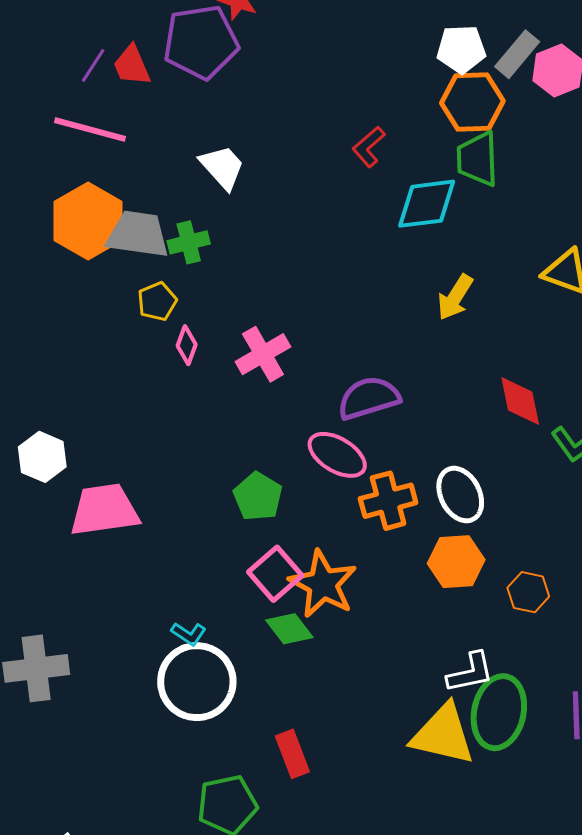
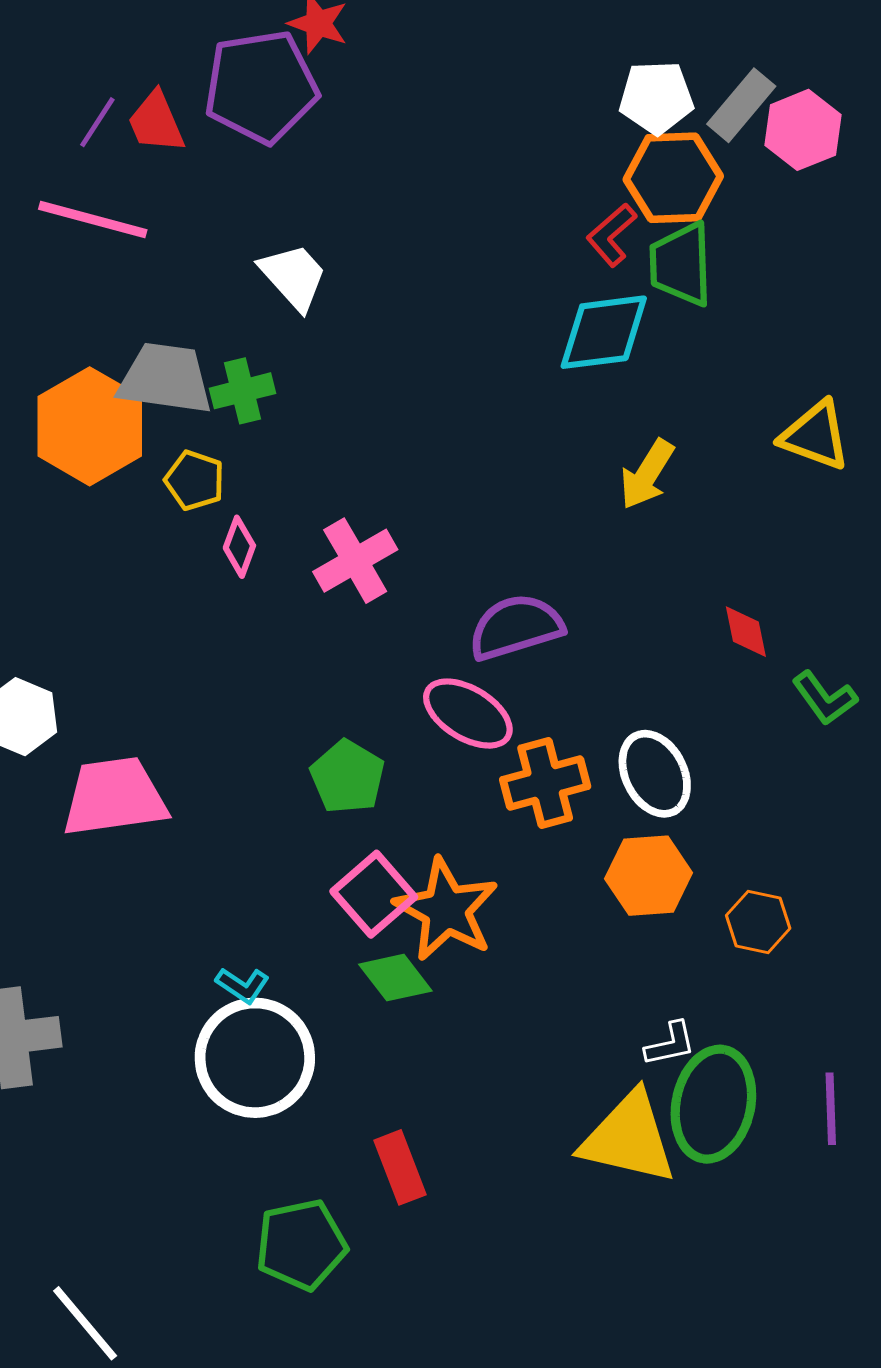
red L-shape: (369, 147) -> (612, 235), moved
orange hexagon: (88, 221) -> (90, 426), moved
yellow pentagon: (157, 301) -> (195, 480), turned -30
red diamond: (520, 401) -> (746, 632), size x0.7
white L-shape: (470, 672) -> (670, 1044), size x0.7

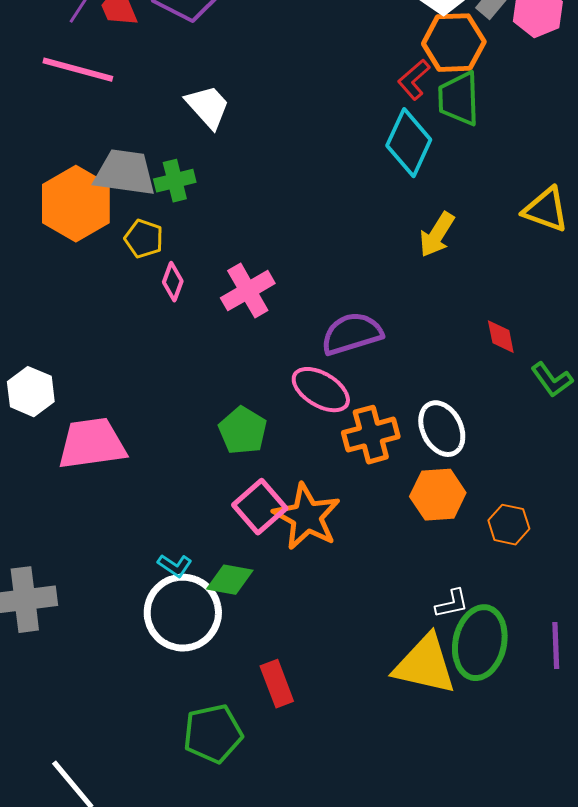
cyan diamond: (604, 332) -> (409, 143), turned -58
green diamond: (395, 978) -> (230, 580), moved, turned -42

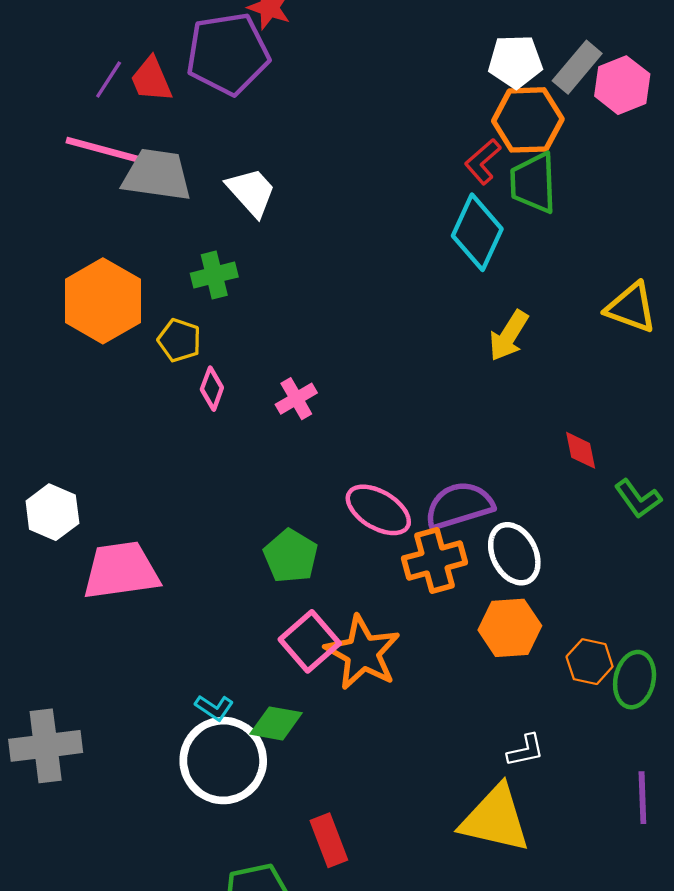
gray trapezoid: (125, 173) -> (157, 175), moved
pink cross: (248, 291) -> (296, 399), size x0.7
purple semicircle: (352, 334) -> (459, 505), moved
green ellipse: (480, 643) -> (635, 680), moved, size x0.7

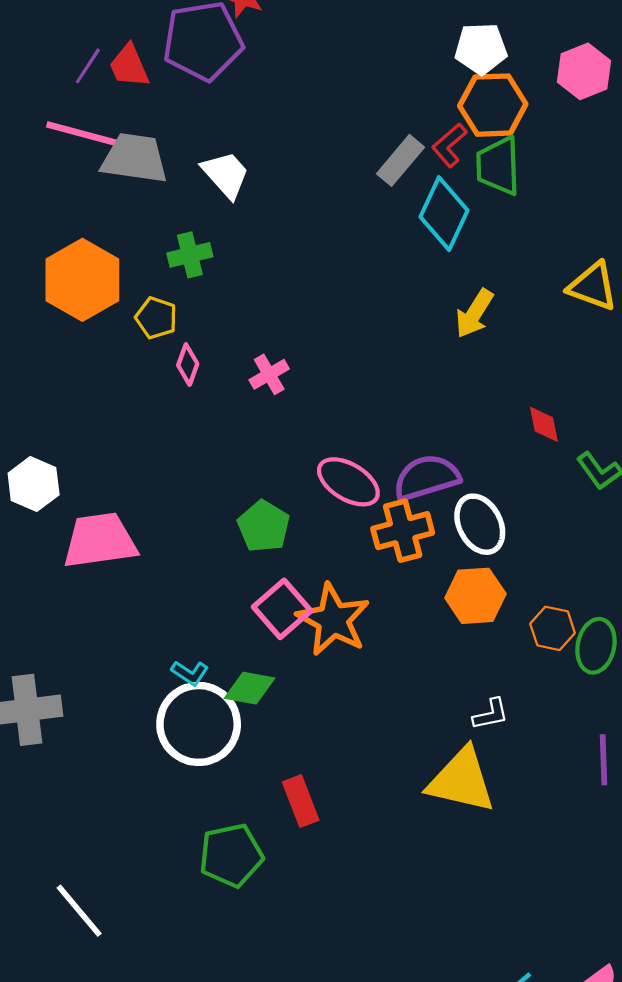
gray rectangle: (577, 67) -> (401, 160), moved

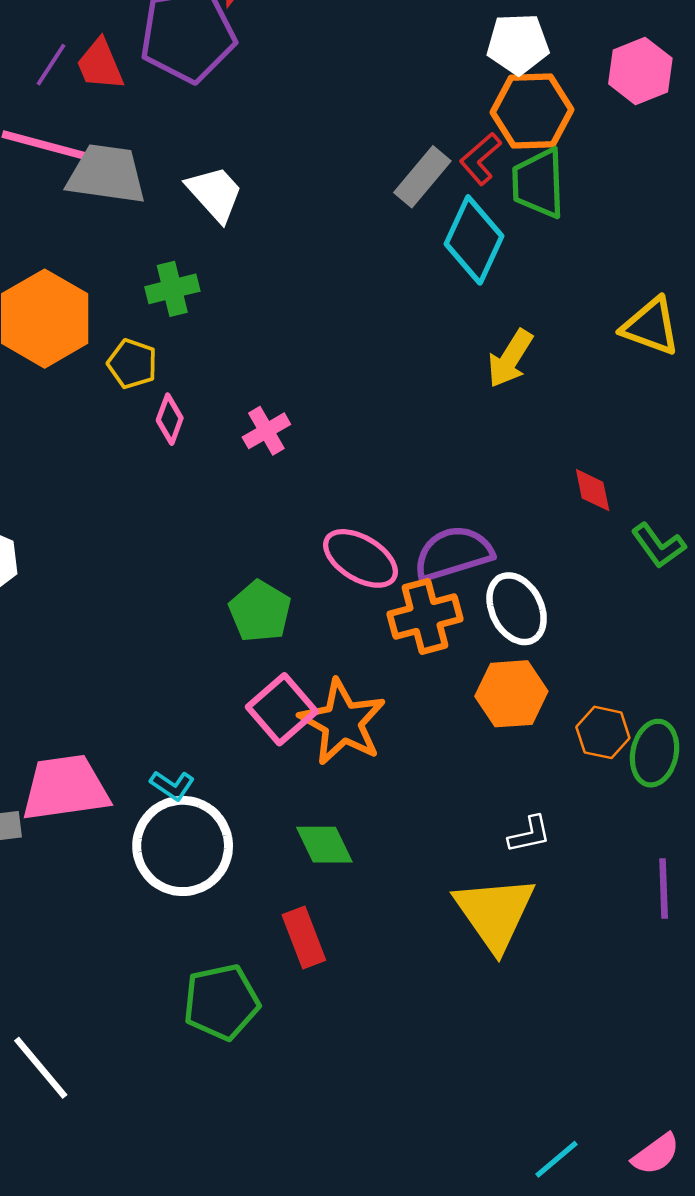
pink trapezoid: (100, 540) -> (65, 788), moved
green diamond: (250, 688) -> (324, 845), moved, turned 54
yellow triangle: (461, 780) -> (495, 913), turned 42

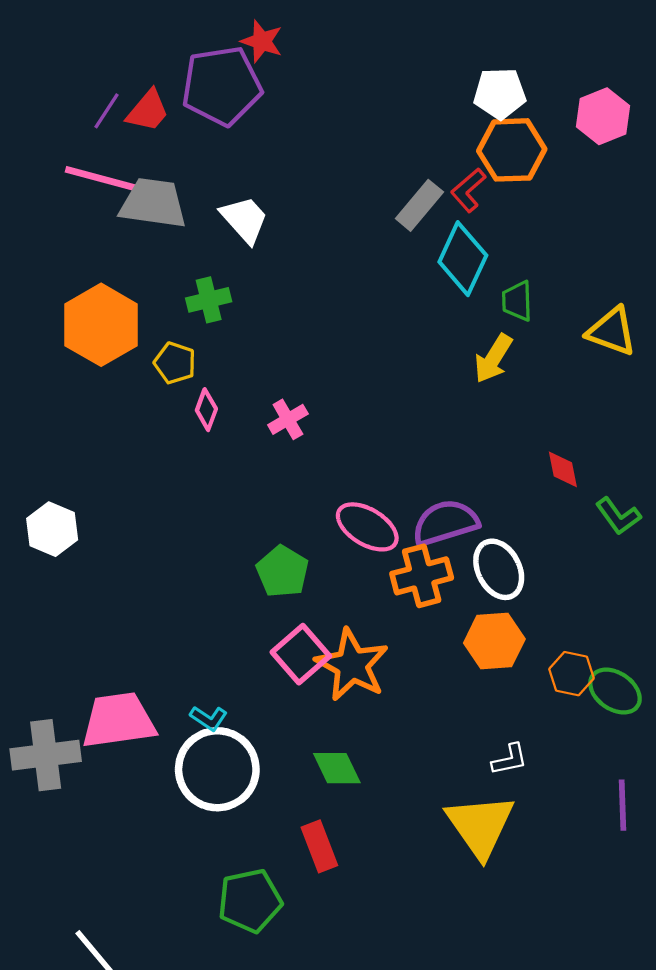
red trapezoid: (100, 65) -> (148, 111), turned -117
green trapezoid: (538, 183) -> (517, 301), moved, size x0.7
green ellipse: (655, 753) -> (615, 691), turned -68

